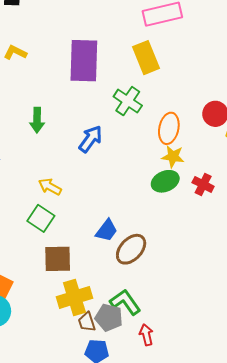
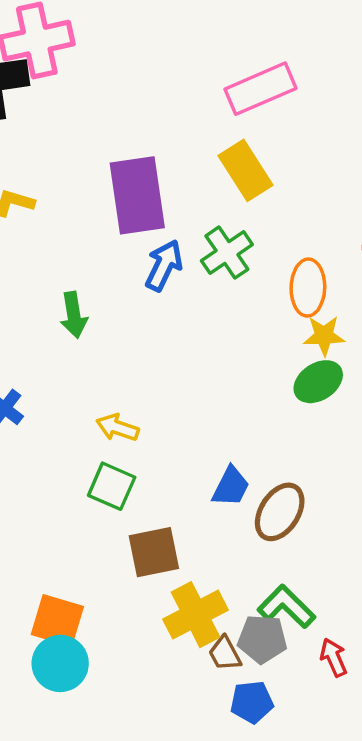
green cross: (128, 101) -> (227, 253), turned 32
blue arrow: (90, 139) -> (164, 265), moved

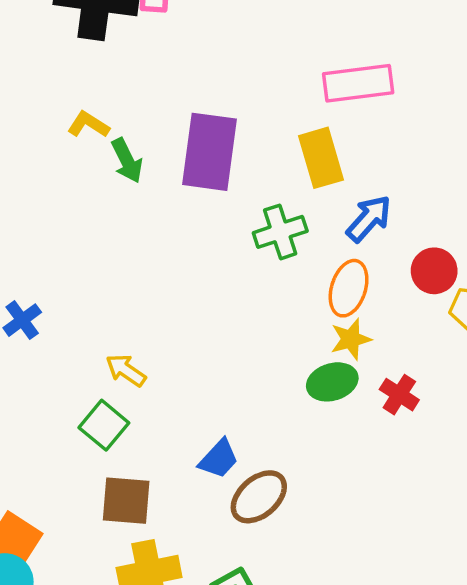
blue arrow: (164, 265) -> (369, 219), moved
green arrow: (74, 315) -> (127, 161), moved, turned -33
yellow star: (324, 336) -> (351, 339), turned -30

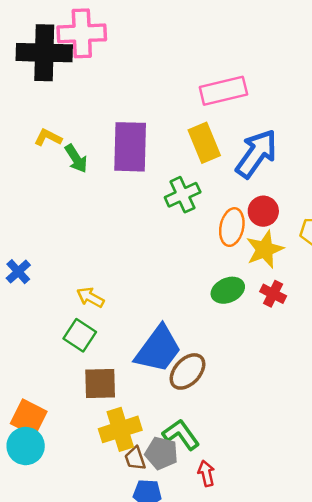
blue arrow: (369, 219) -> (256, 154), moved, size x1.5
red circle: (434, 271) -> (263, 211), moved
yellow star: (351, 339) -> (265, 249), moved, size x1.4
blue trapezoid: (219, 459) -> (158, 349), size x1.8

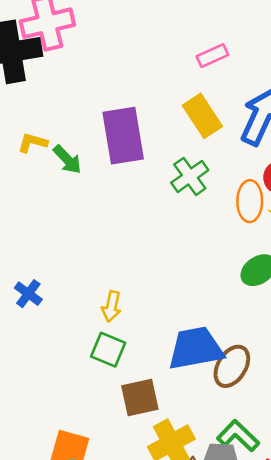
pink rectangle: (223, 91) -> (212, 56), size x0.6
yellow arrow: (90, 297) -> (112, 306), turned -96
blue trapezoid: (158, 349) -> (196, 348), turned -126

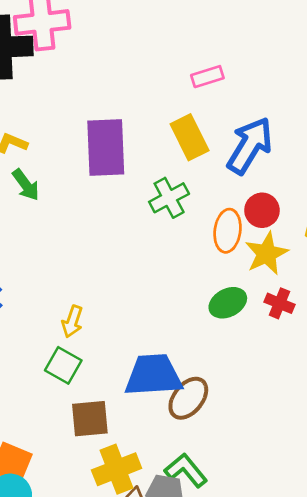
green arrow: (67, 159) -> (26, 185), moved

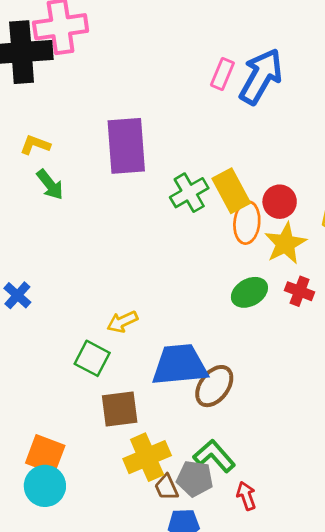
pink rectangle: (207, 77) -> (222, 74), turned -48
yellow rectangle: (190, 137) -> (231, 191), moved
blue arrow: (250, 146) -> (261, 76), moved
yellow arrow: (72, 322) -> (122, 322), moved, turned 48

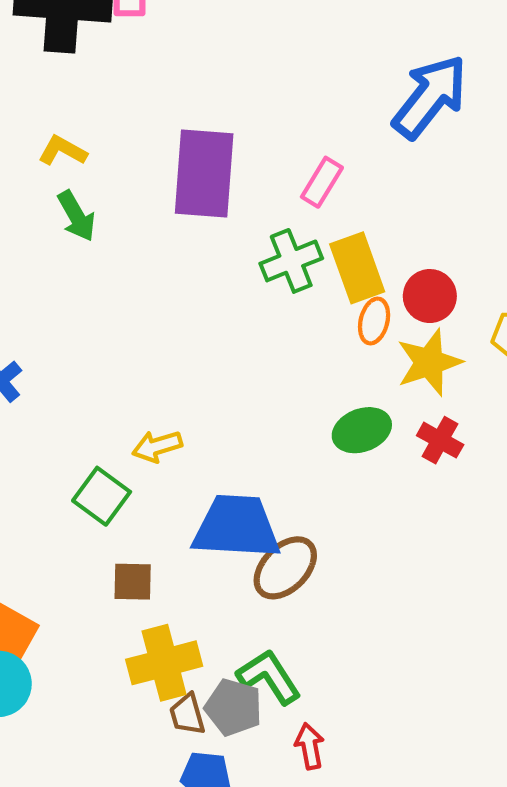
pink rectangle: (222, 74) -> (322, 182), moved
orange ellipse: (247, 223) -> (374, 321), size x0.7
brown square: (120, 409) -> (133, 582), size x0.7

